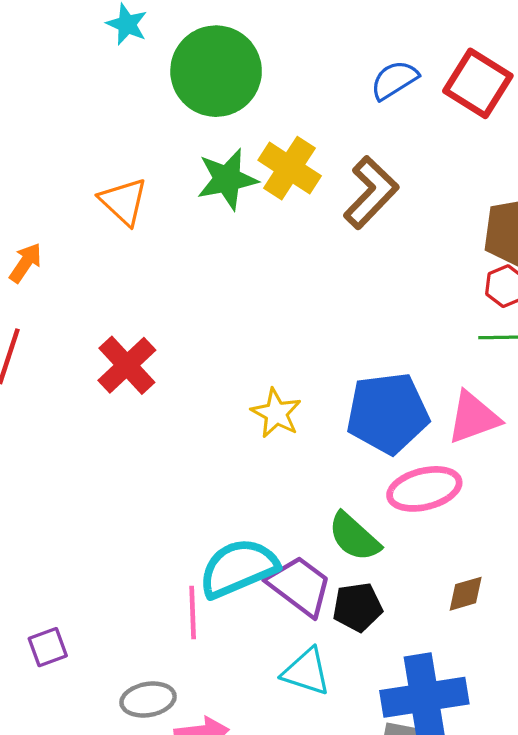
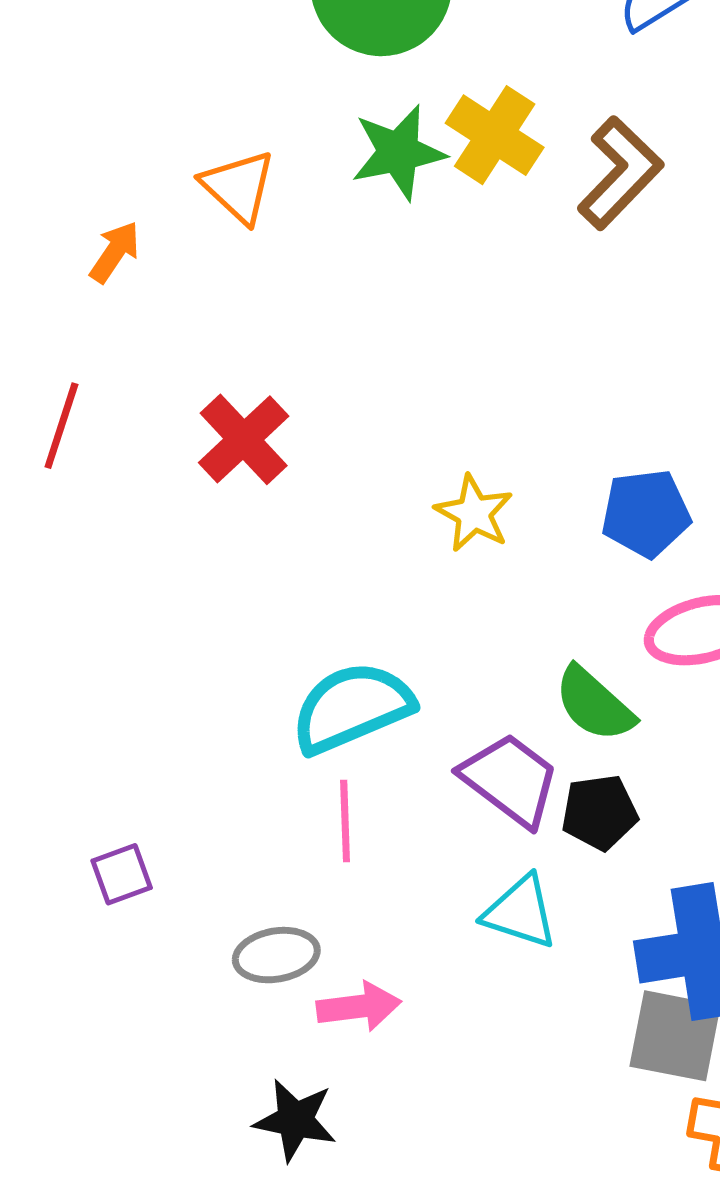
orange arrow: (25, 263) -> (115, 252), moved
blue pentagon: (388, 413) -> (646, 513), size x0.7
cyan semicircle: (238, 568) -> (352, 708), moved

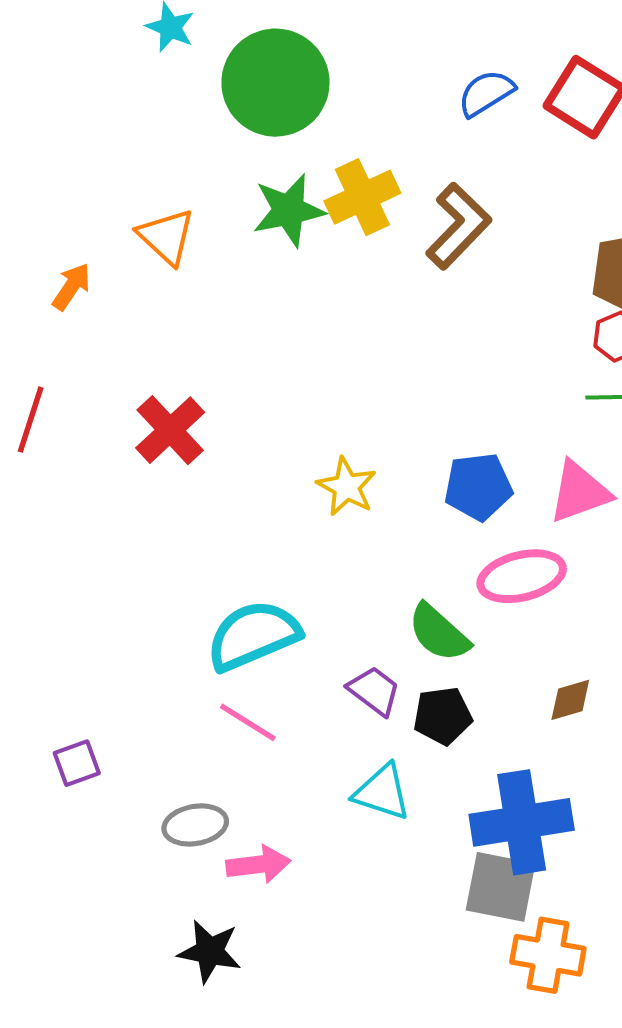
yellow cross: (495, 135) -> (362, 197), turned 32
purple trapezoid: (510, 780) -> (374, 691), size x0.7
pink line: (345, 821) -> (248, 722), turned -56

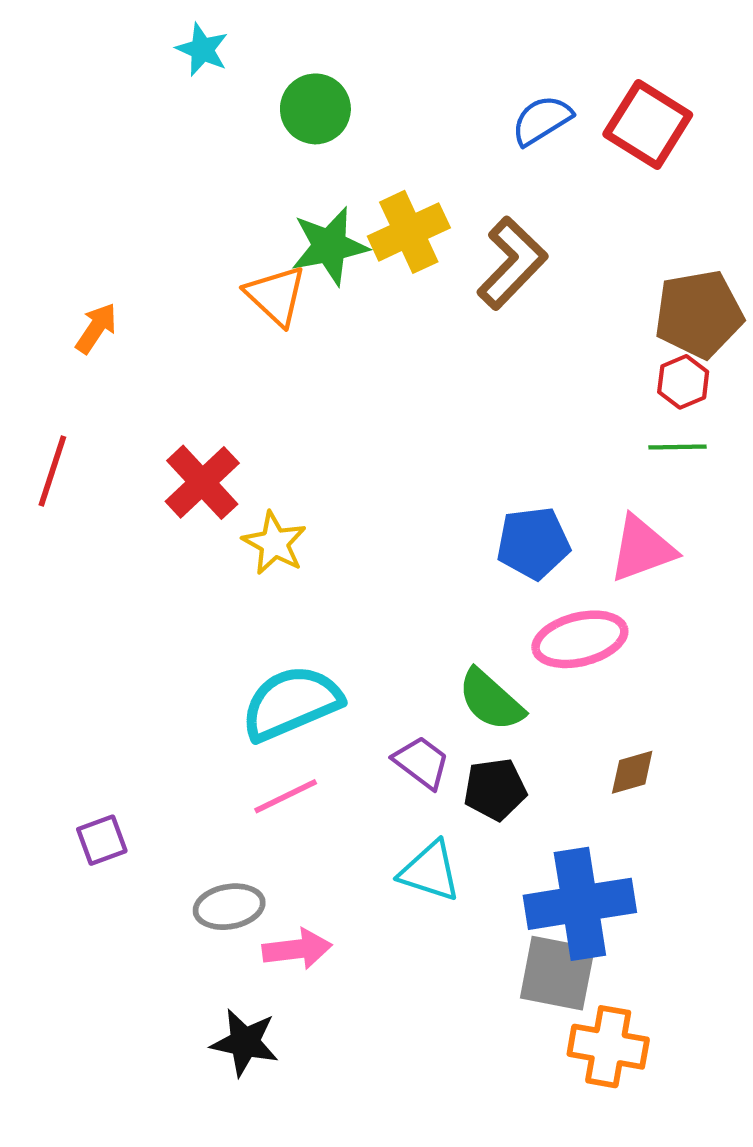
green circle: (275, 83) -> (315, 109), size x0.6
orange triangle: (166, 237) -> (276, 296), moved
yellow star: (347, 487) -> (274, 543), moved
pink line: (248, 722) -> (286, 796), turned -58

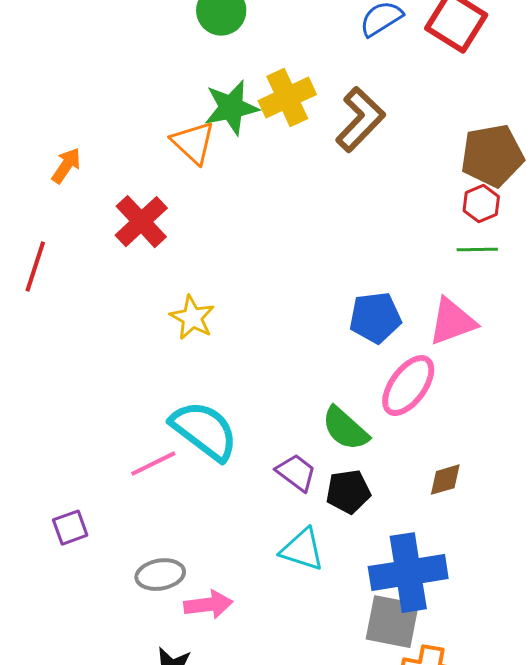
red cross: (202, 482) -> (141, 222), moved
pink ellipse: (580, 639) -> (408, 386), turned -40
cyan semicircle: (291, 703) -> (204, 431), turned 60
pink line: (286, 796) -> (153, 464), moved

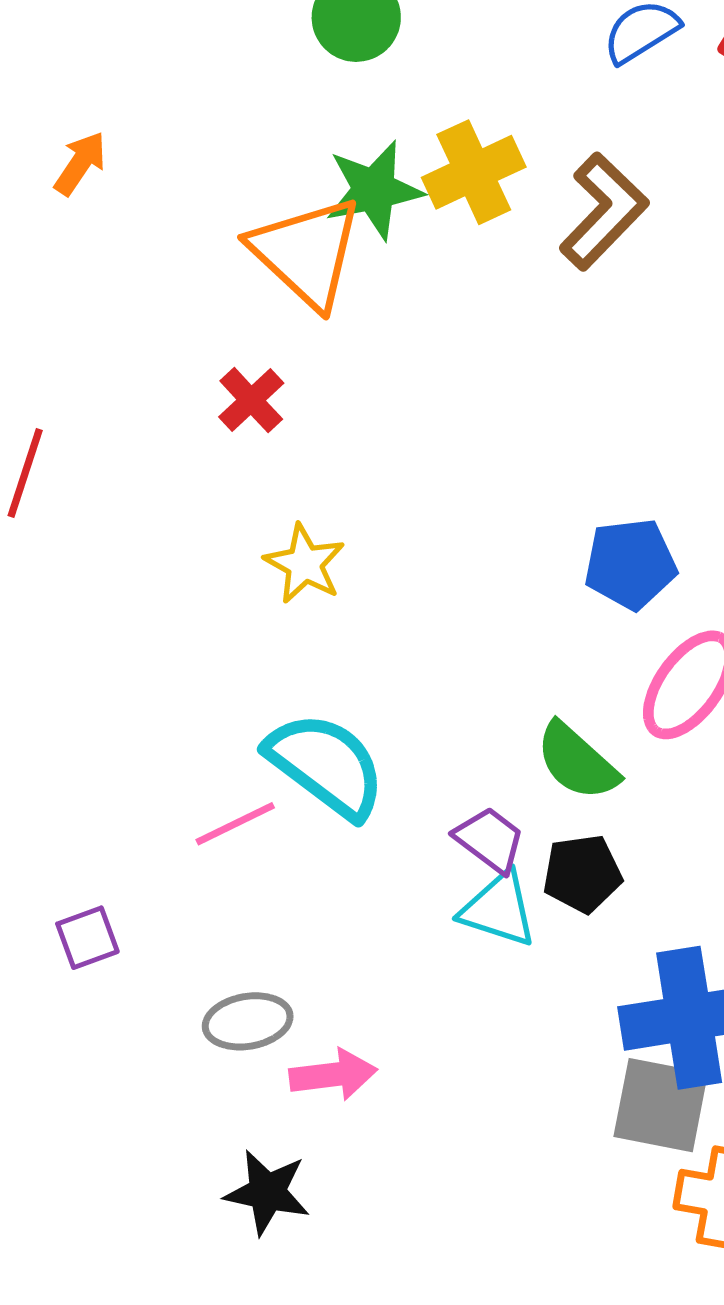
orange triangle: (193, 143) -> (306, 252), size x1.5
orange arrow: (66, 166) -> (80, 163), moved
red cross: (141, 222) -> (251, 400), moved, size x0.7
cyan triangle: (302, 550) -> (499, 909), moved

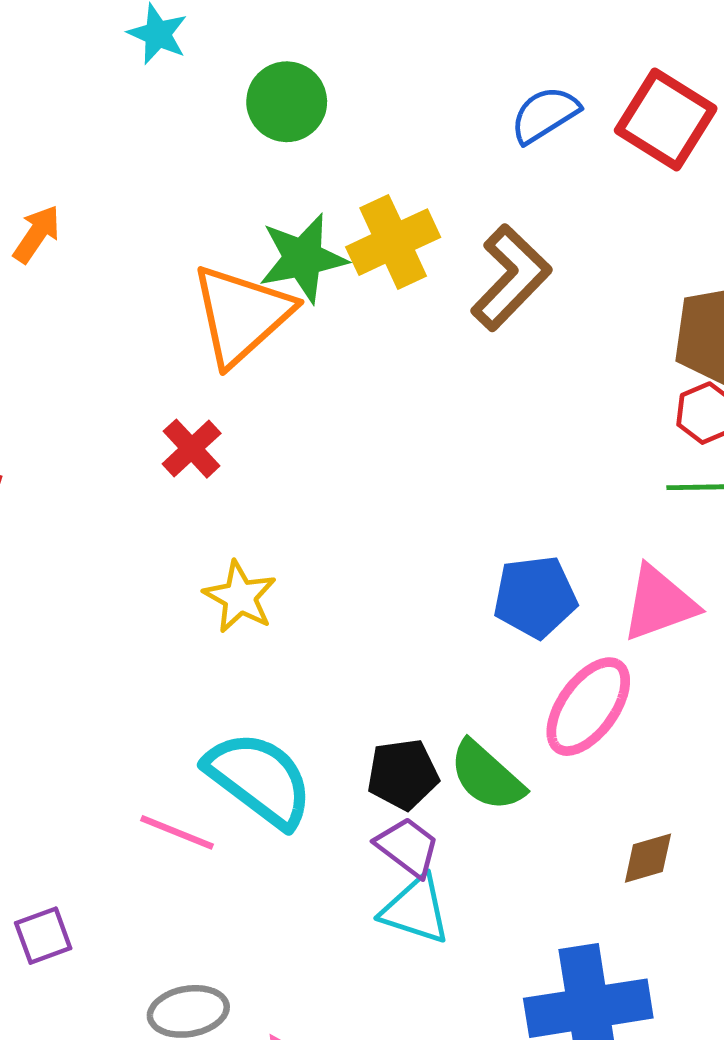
orange triangle: (306, 252) -> (242, 315), turned 35
pink line: (235, 824) -> (177, 832), turned 48
black pentagon: (582, 874) -> (403, 774), moved

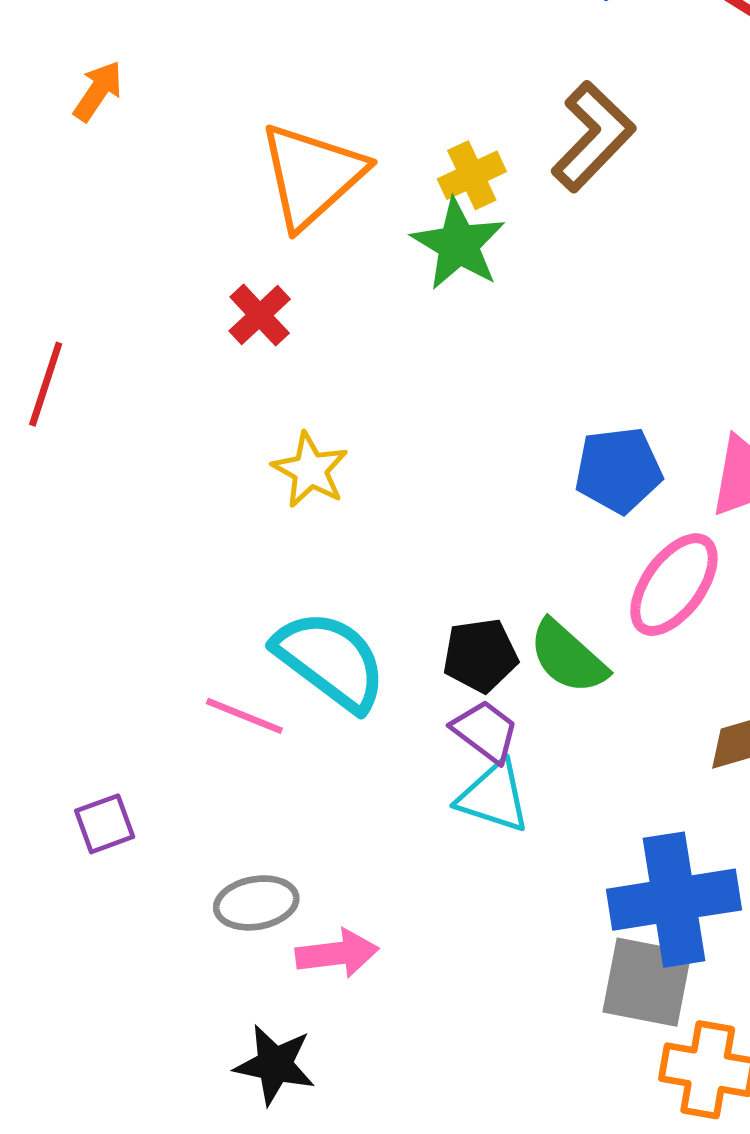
yellow cross: (393, 242) -> (472, 175), moved, size x0.7
green star: (303, 258) -> (458, 244), moved, turned -30

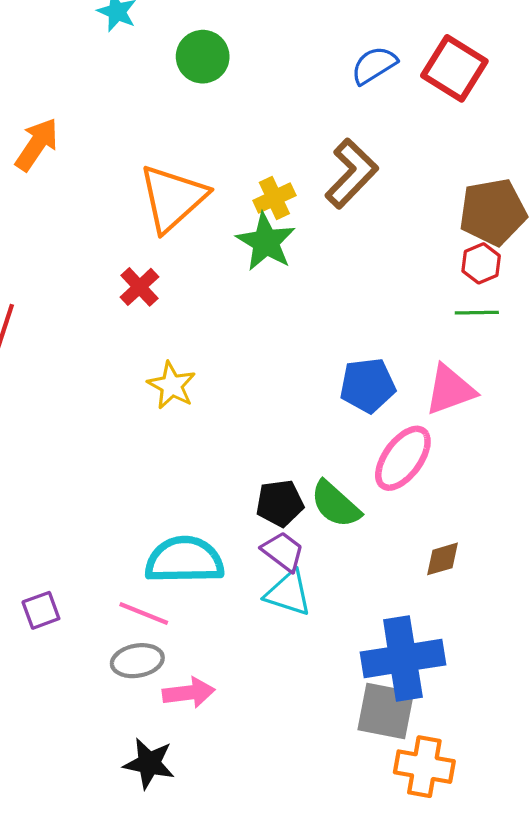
orange arrow: (98, 91) -> (37, 144), size x1.4
cyan semicircle: (330, 660) -> (184, 560), moved, turned -38
pink line: (244, 716) -> (144, 614), moved

